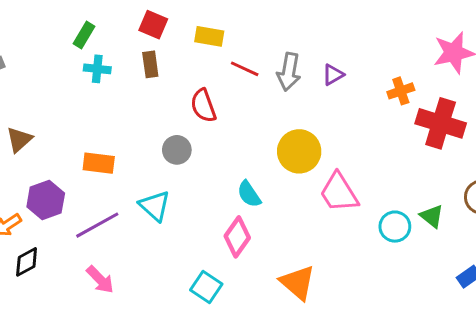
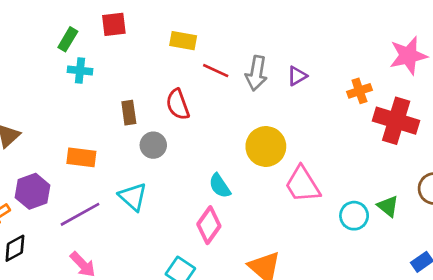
red square: (153, 25) -> (114, 24), moved, turned -30
brown rectangle: (150, 64) -> (129, 113), moved

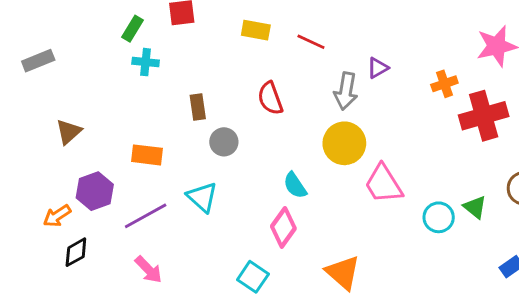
red line: (216, 71) -> (311, 42), moved
gray arrow: (256, 73) -> (346, 91), moved
red semicircle: (178, 104) -> (270, 98), moved
red cross: (396, 121) -> (484, 116), turned -33

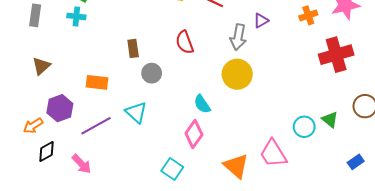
gray rectangle: (38, 61) -> (35, 15), moved, turned -60
cyan cross: (146, 62) -> (76, 16), moved
orange cross: (444, 84) -> (308, 15), moved
pink trapezoid: (384, 184) -> (273, 154), moved
pink arrow: (148, 270) -> (82, 164), moved

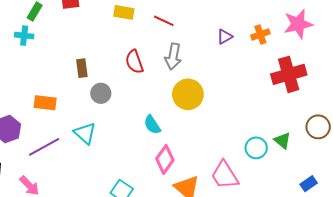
purple triangle: (261, 21) -> (225, 37), moved
gray arrow: (238, 37) -> (173, 57), moved
pink diamond: (194, 134) -> (165, 159), moved

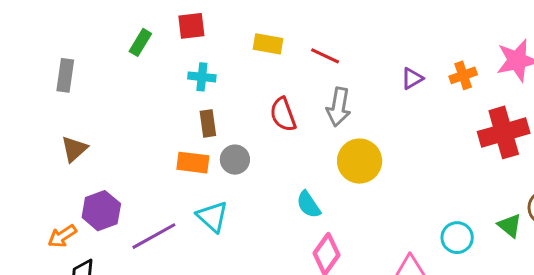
cyan cross: (24, 36) -> (202, 77), moved
orange rectangle: (45, 103) -> (193, 163), moved
green triangle: (282, 141) -> (510, 226), moved

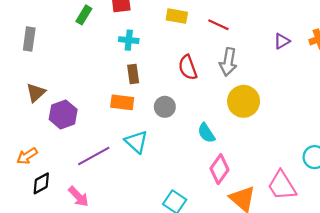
gray circle: (235, 160) -> (165, 107), moved
purple hexagon: (101, 211) -> (63, 114), moved

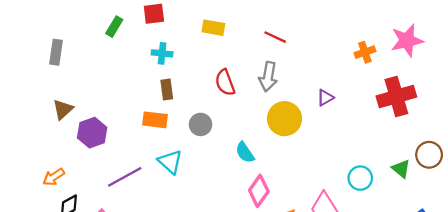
red line: (218, 25) -> (275, 37), moved
purple triangle: (282, 41) -> (325, 98), moved

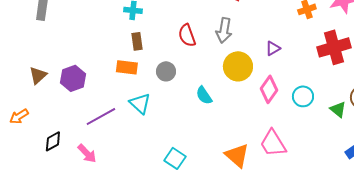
brown triangle: (63, 109) -> (38, 75), moved
orange arrow: (54, 177) -> (19, 116), moved
cyan circle: (360, 178) -> (303, 96), moved
pink diamond: (259, 191) -> (269, 89), moved

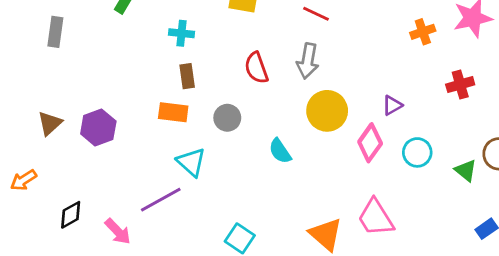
red cross: (334, 47) -> (460, 85), size x0.6
purple triangle: (273, 48) -> (392, 105), moved
purple line: (101, 116) -> (161, 200), moved

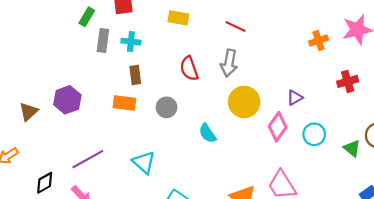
gray rectangle: (55, 32) -> (103, 41), moved
purple hexagon: (98, 127) -> (67, 100), moved
cyan triangle: (191, 162) -> (144, 162), moved
purple line: (161, 200) -> (88, 159), moved

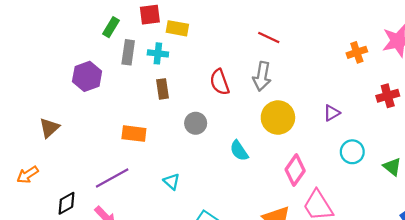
yellow rectangle: (178, 18) -> (177, 28), moved
purple hexagon: (67, 100) -> (87, 76), moved
orange rectangle: (124, 103) -> (134, 134), moved
pink diamond: (278, 127) -> (295, 170), moved
cyan triangle: (144, 162) -> (172, 182), size x0.7

